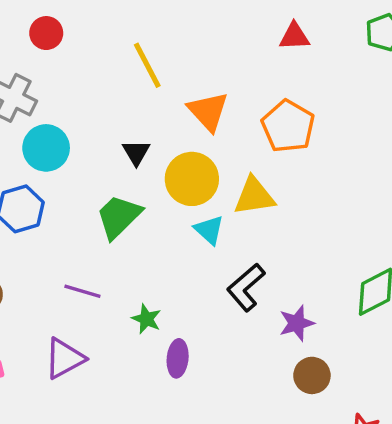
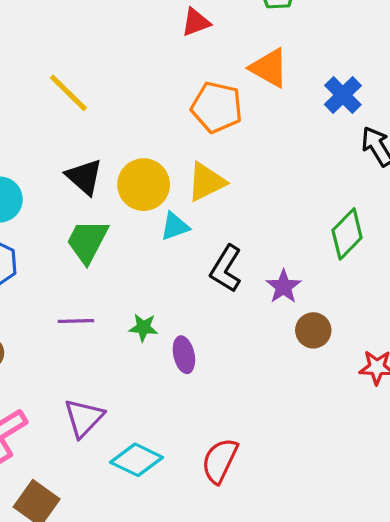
orange triangle: (208, 111) -> (269, 68), moved
black triangle: (136, 153) -> (84, 177), size x1.4
cyan triangle: (209, 230) -> (175, 226), turned -44
purple triangle: (64, 358) -> (84, 418), moved

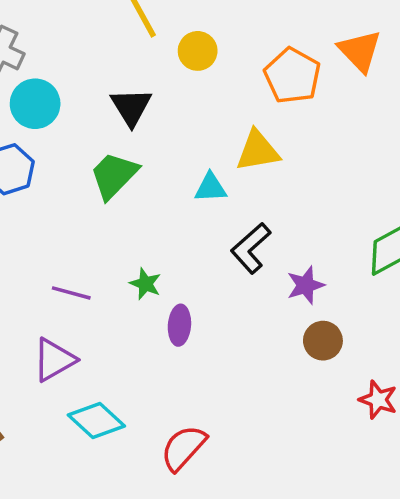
yellow circle: (144, 185) -> (198, 51), moved, size x0.7
purple line: (76, 321) -> (71, 293), moved

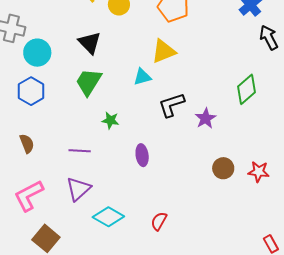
black L-shape: (251, 248) -> (171, 105), turned 36
green star: (145, 284) -> (110, 120), moved
brown circle: (323, 341) -> (223, 168), moved
red semicircle: (183, 448) -> (159, 221), size x0.7

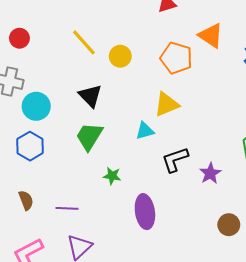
purple line: (80, 151) -> (67, 208), moved
purple ellipse: (142, 155) -> (145, 212), size x1.5

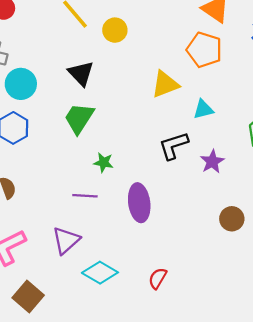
orange pentagon: (176, 58) -> (204, 50), moved
cyan triangle: (145, 131) -> (203, 109), moved
purple line: (67, 208) -> (85, 196), moved

